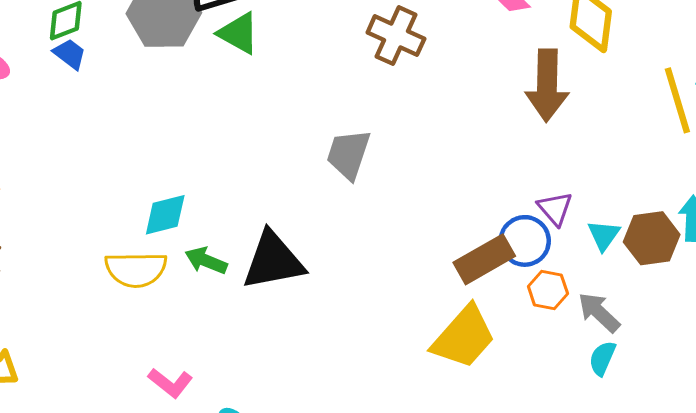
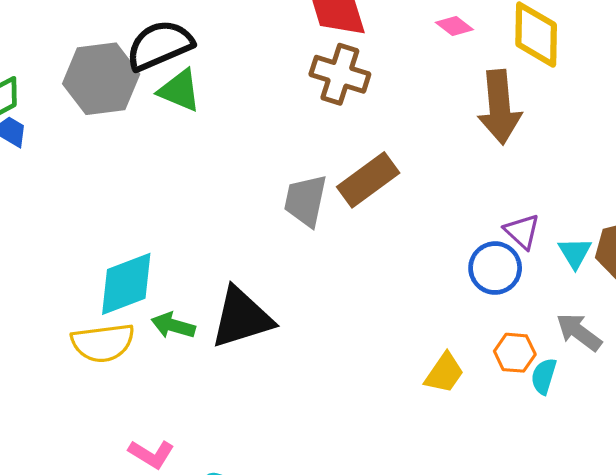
cyan diamond: (165, 215) -> (126, 284), size x1.4
brown rectangle: (484, 259) -> (368, 180), moved
orange hexagon: (548, 290) -> (515, 353), moved
yellow trapezoid: (464, 337) -> (444, 373), size x0.6
cyan semicircle: (602, 358) -> (544, 376), moved

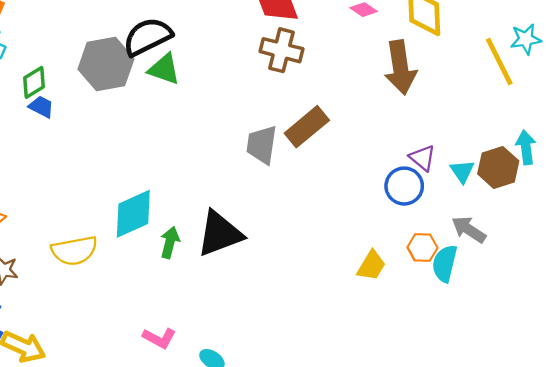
green arrow: (173, 326) -> (170, 242), turned 92
yellow semicircle: (103, 343) -> (74, 251), moved
cyan semicircle: (544, 376) -> (445, 264), size x1.4

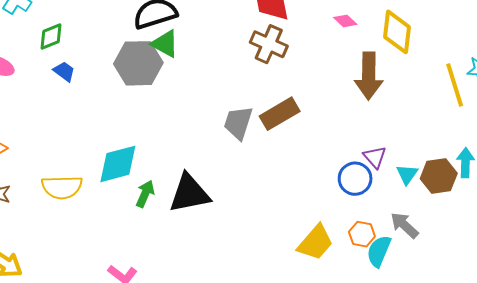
gray hexagon: (106, 64) -> (138, 63), moved
blue trapezoid: (41, 107) -> (64, 71), moved
yellow trapezoid: (371, 266) -> (315, 242), size x1.4

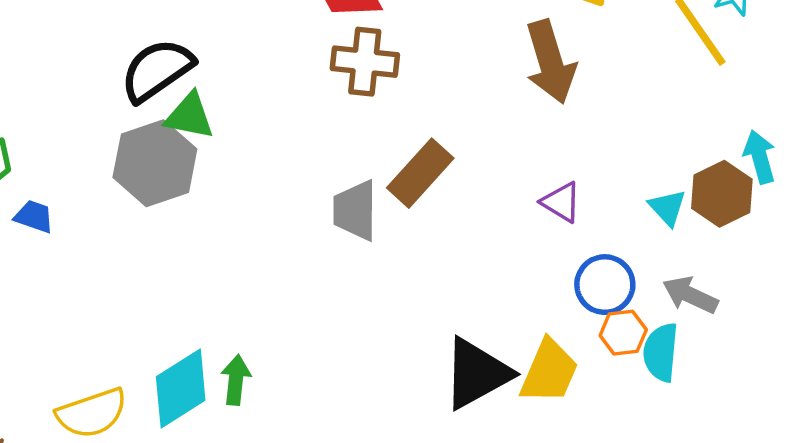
purple triangle: (375, 157) -> (561, 202), moved
cyan diamond: (118, 164) -> (181, 388), moved
blue circle: (355, 179) -> (605, 285), moved
black triangle: (189, 193) -> (477, 374), moved

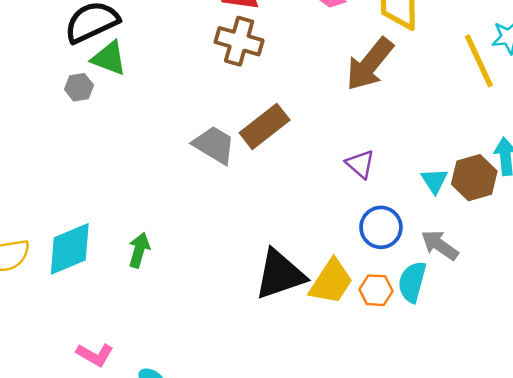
brown arrow: (550, 62) -> (370, 64), turned 46
gray hexagon: (155, 163) -> (79, 87), size x0.5
gray trapezoid: (355, 210) -> (214, 145), turned 111
orange hexagon: (623, 333) -> (376, 290), moved
green arrow: (236, 380) -> (139, 250), moved

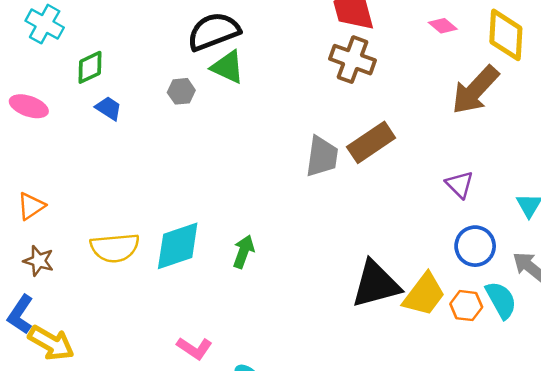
gray hexagon: (79, 87) -> (181, 91), moved
gray trapezoid: (214, 145) -> (322, 156), turned 63
cyan semicircle: (412, 282) -> (501, 300), turned 132

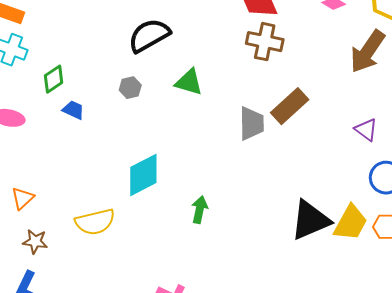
green triangle: (228, 67) -> (189, 82), moved
cyan diamond: (178, 246) -> (143, 175), moved

